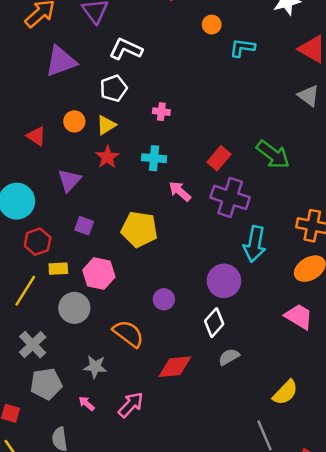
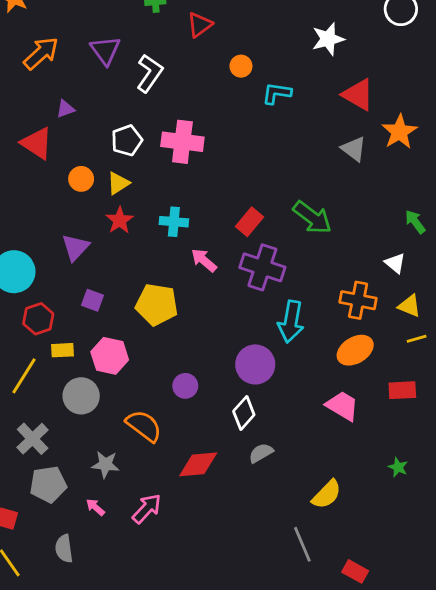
white L-shape: (126, 49) -> (150, 73), moved, turned 100
purple triangle: (61, 61) -> (65, 109), size x0.5
pink cross: (161, 112) -> (182, 142), moved, size x2.0
red triangle: (36, 136) -> (37, 143), moved, size x1.4

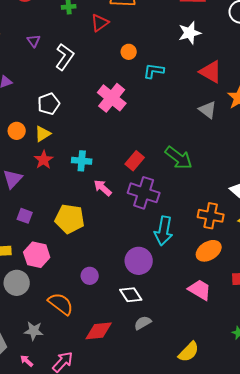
purple triangle: (105, 50) -> (34, 41), size x0.6
pink cross: (182, 142) -> (112, 98), moved, turned 32
white diamond: (244, 413) -> (131, 295), turned -75

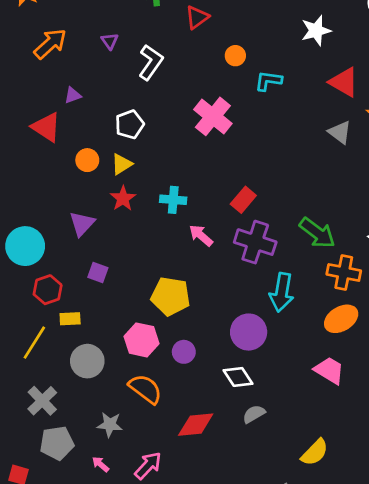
green arrow: (179, 158) -> (317, 233), moved
yellow pentagon: (70, 219) -> (171, 296), moved
pink hexagon: (37, 255) -> (141, 340), moved

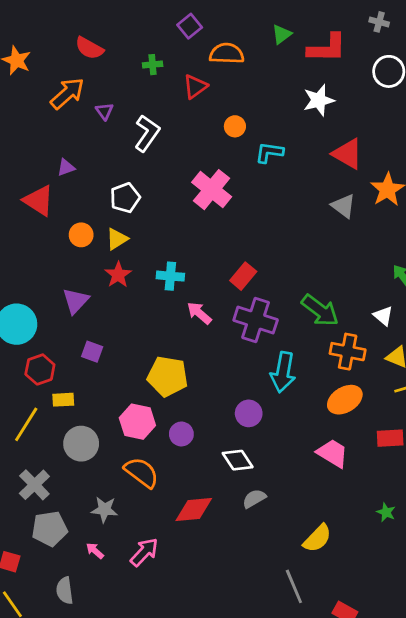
orange arrow: (50, 44) -> (67, 93), moved
purple circle: (249, 332) -> (249, 413), size x0.7

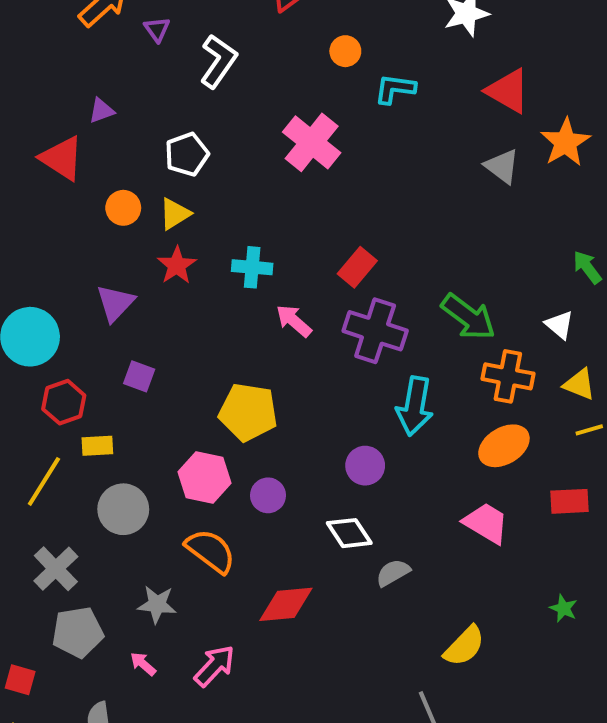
gray semicircle: (254, 499) -> (393, 573), moved

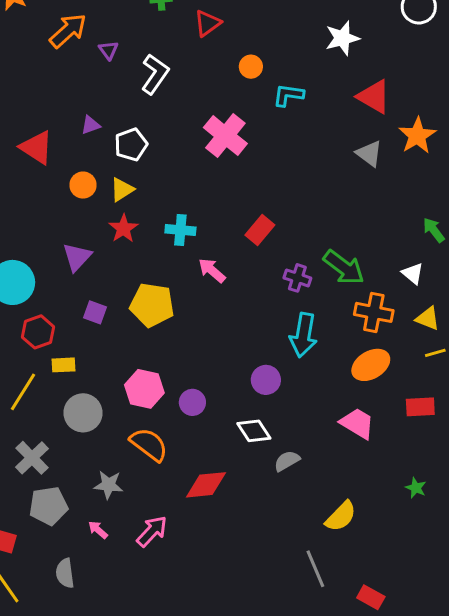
purple triangle: (101, 111) -> (90, 125), moved
purple cross: (375, 331) -> (297, 278), moved, size x0.6
yellow pentagon: (248, 412) -> (152, 305), moved

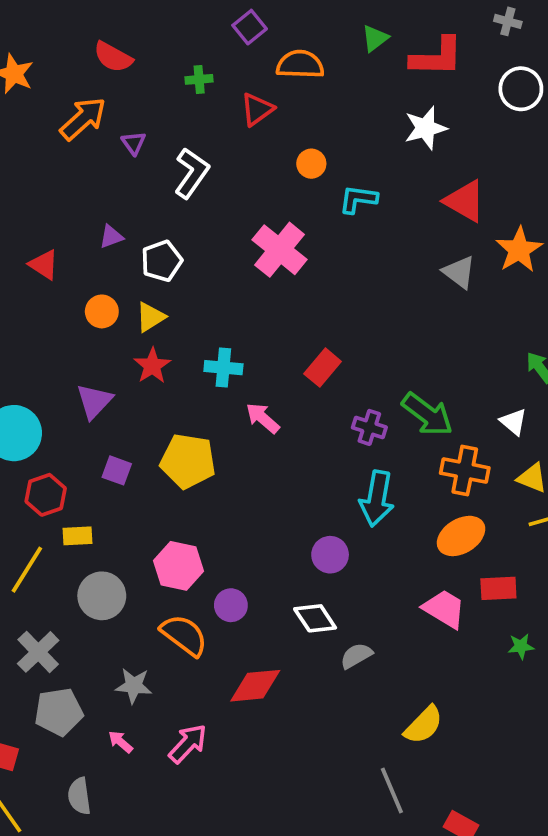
red triangle: (37, 148) -> (44, 265), size x0.7
purple circle: (192, 402) -> (231, 605), moved
red rectangle: (420, 407) -> (498, 588), moved
green star: (416, 488) -> (521, 646), moved, turned -30

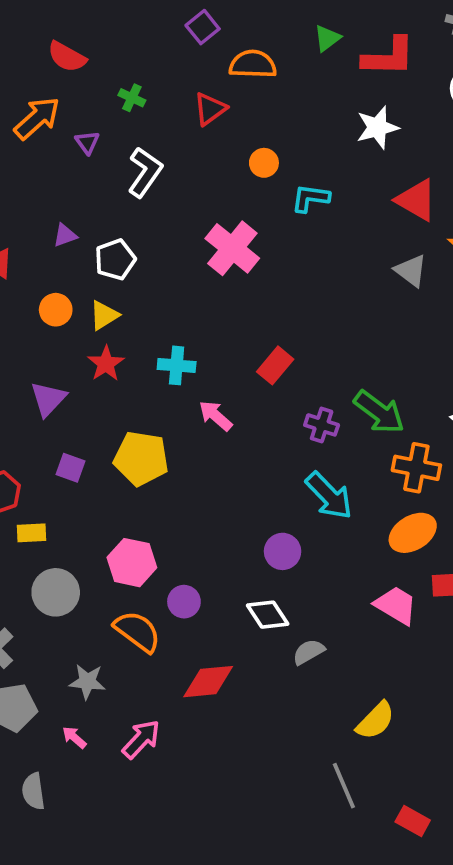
green cross: (199, 79) -> (132, 98), moved, turned 30
cyan arrow: (377, 499) -> (329, 496), turned -54

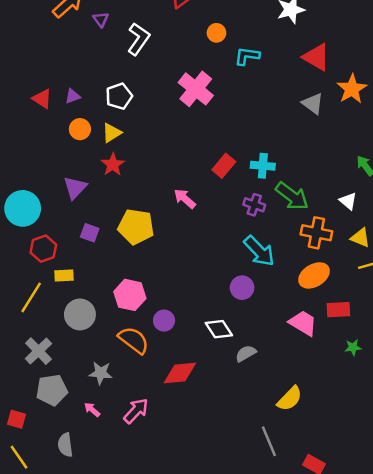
purple triangle: (65, 235) -> (73, 96), moved
cyan cross: (177, 365) -> (263, 166), moved
purple circle: (283, 551) -> (242, 288), moved

